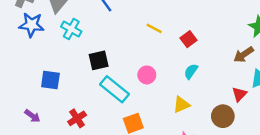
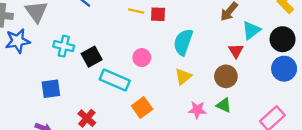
cyan cross: (71, 29) -> (64, 46), moved
red square: (188, 39) -> (158, 14), moved, turned -35
cyan semicircle: (191, 71) -> (183, 42), size x1.6

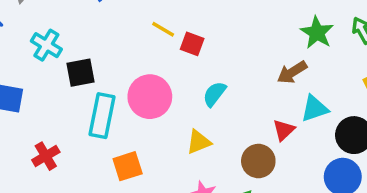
cyan semicircle: (183, 42) -> (214, 94), size x0.7
pink circle: (142, 58) -> (150, 97), size x1.6
cyan rectangle: (115, 80) -> (102, 116), turned 60

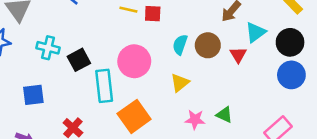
brown circle: (258, 161) -> (208, 45), moved
orange square: (128, 166) -> (134, 116), size x1.4

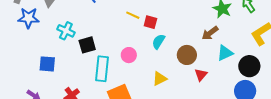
cyan semicircle: (180, 45) -> (158, 42), moved
red triangle: (238, 55) -> (201, 75), moved
pink circle: (134, 61) -> (129, 55), size x0.6

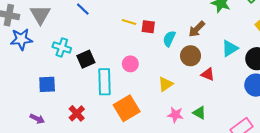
brown arrow: (210, 33) -> (197, 29), moved
cyan semicircle: (158, 42) -> (169, 39), moved
red triangle: (201, 75) -> (208, 74), turned -40

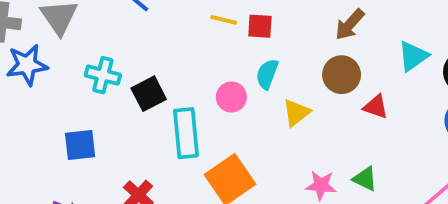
cyan semicircle: (169, 39) -> (267, 74), moved
yellow triangle: (166, 84) -> (296, 113), moved

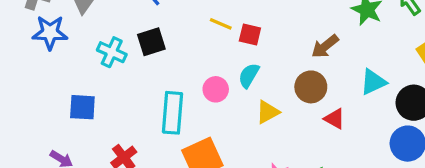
black square: (149, 94) -> (151, 42), moved

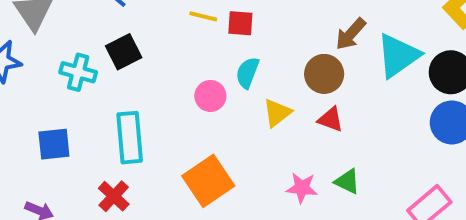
brown arrow: (325, 46) -> (351, 34), moved
cyan triangle: (373, 82) -> (398, 55), size x1.4
cyan rectangle: (172, 113) -> (130, 138), moved
red triangle: (335, 119) -> (331, 119), moved

